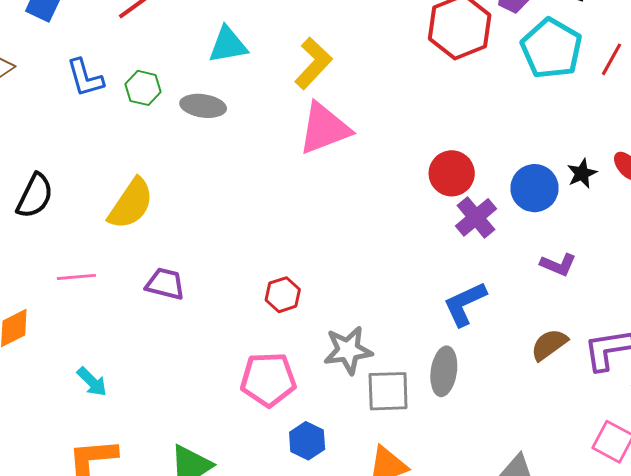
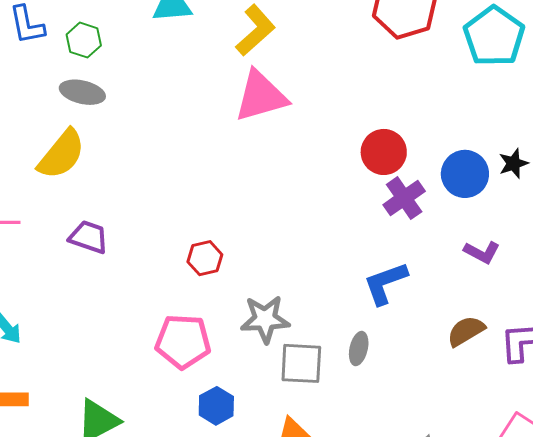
gray ellipse: (203, 106) -> (82, 92), moved
gray ellipse: (444, 371) -> (359, 349), size x0.7

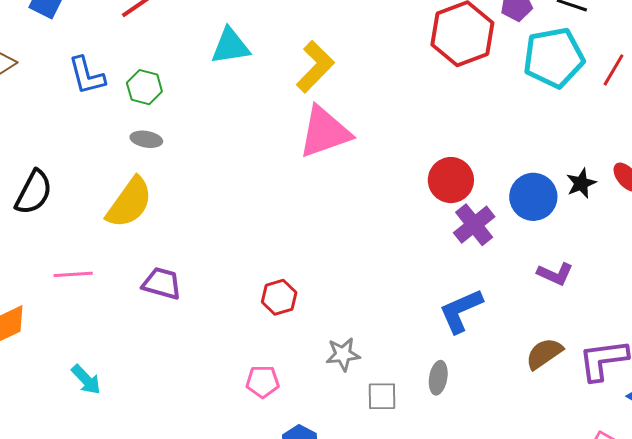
cyan pentagon: (494, 36) -> (554, 58), turned 30
gray ellipse: (82, 92) -> (146, 139), size x0.7
gray star: (265, 319) -> (343, 354), size x0.7
pink pentagon: (183, 341) -> (263, 382), size x0.6
gray square: (301, 363) -> (382, 396), size x0.7

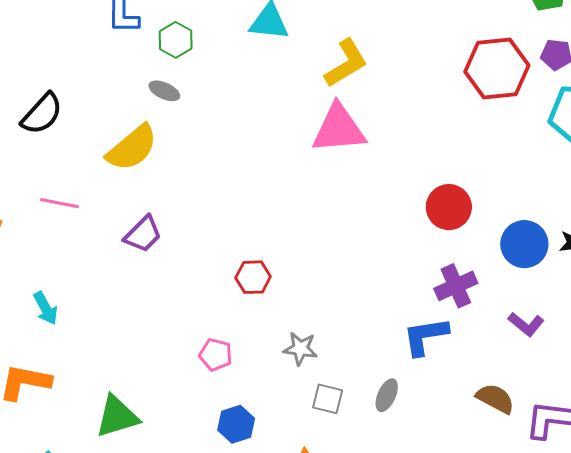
purple cross: (474, 225) -> (456, 286), moved
purple trapezoid: (162, 283) -> (143, 234), turned 105
brown semicircle: (544, 354) -> (495, 399), turned 48

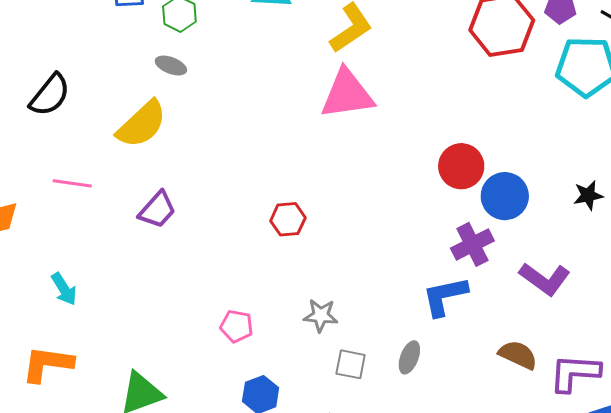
blue circle: (524, 244) -> (505, 196), moved
red hexagon: (253, 277) -> (288, 219), moved
purple L-shape: (526, 324) -> (545, 279), size x1.4

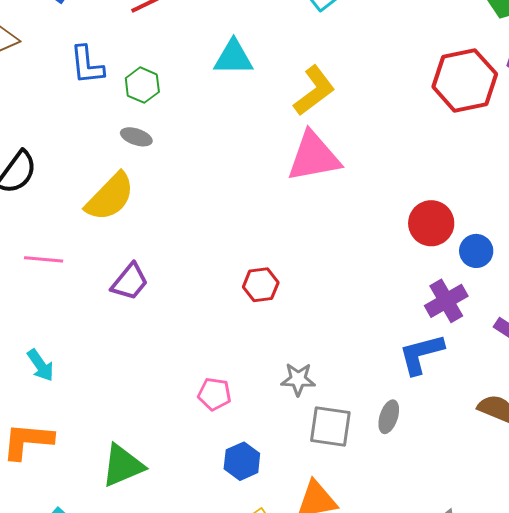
blue circle: (505, 196) -> (476, 251), size x0.7
gray square: (351, 364) -> (330, 427), size x1.4

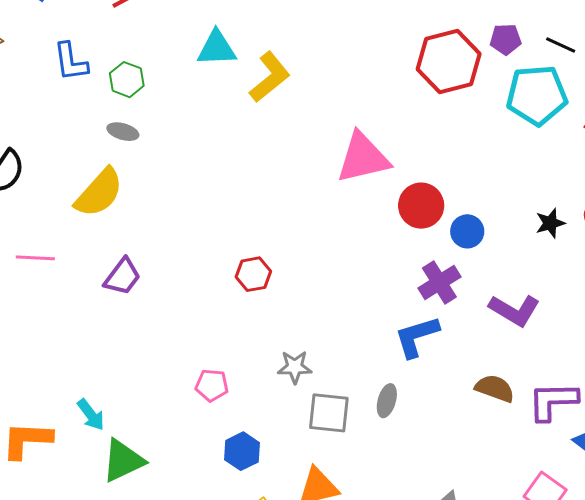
yellow L-shape: (314, 91) -> (270, 77), moved
pink triangle: (314, 157) -> (363, 158), moved
cyan arrow: (40, 365) -> (91, 415), moved

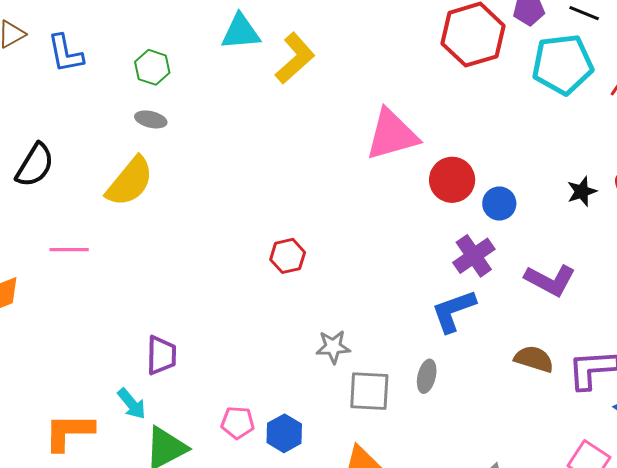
blue L-shape: (71, 62) -> (65, 54), moved
purple trapezoid: (122, 277) -> (161, 355), moved, turned -33
pink pentagon: (212, 385) -> (238, 423), moved

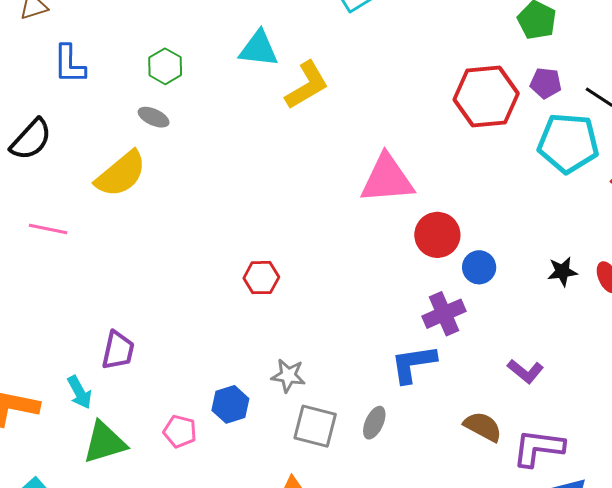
blue L-shape: (65, 54) -> (69, 64), moved
purple L-shape: (550, 280) -> (525, 371), moved, size x0.7
blue hexagon: (284, 433) -> (230, 404), moved

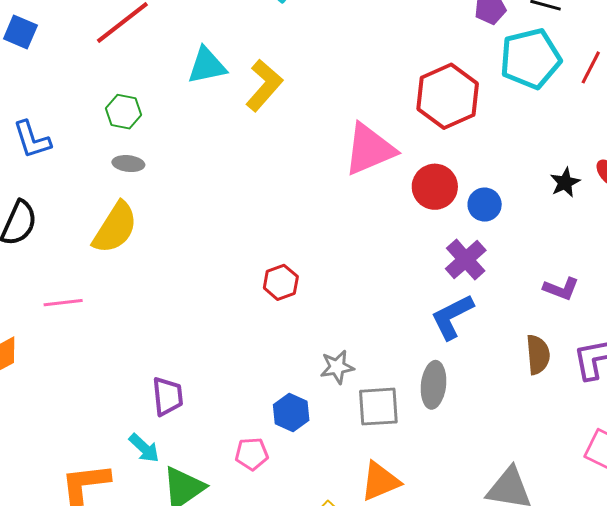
red hexagon: (486, 97) -> (448, 96), moved
gray ellipse: (374, 423) -> (434, 385), size x1.4
brown semicircle: (483, 427) -> (538, 355), turned 75

